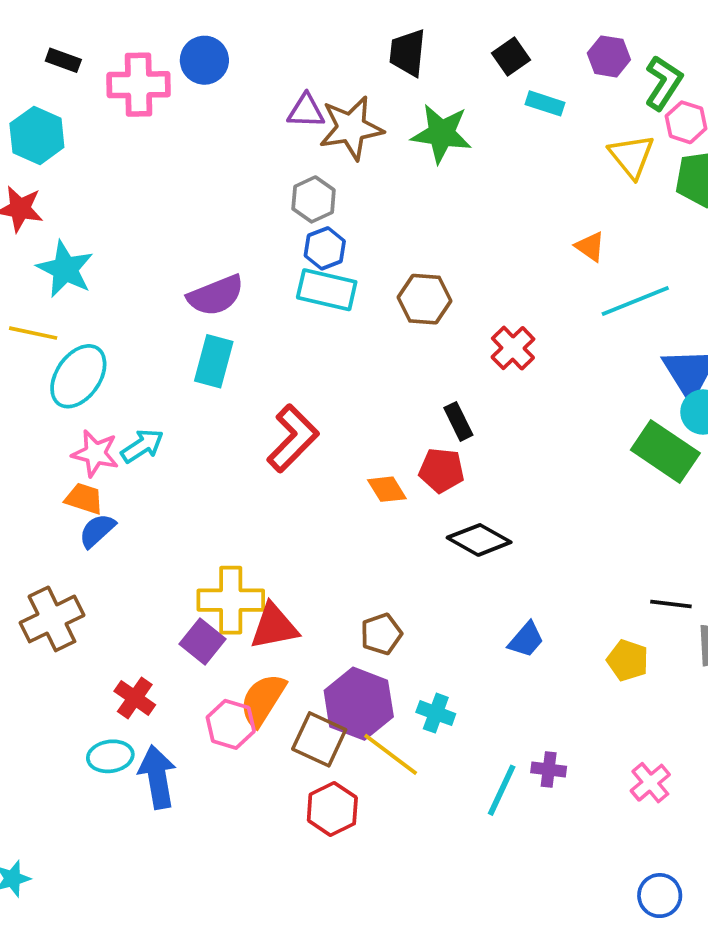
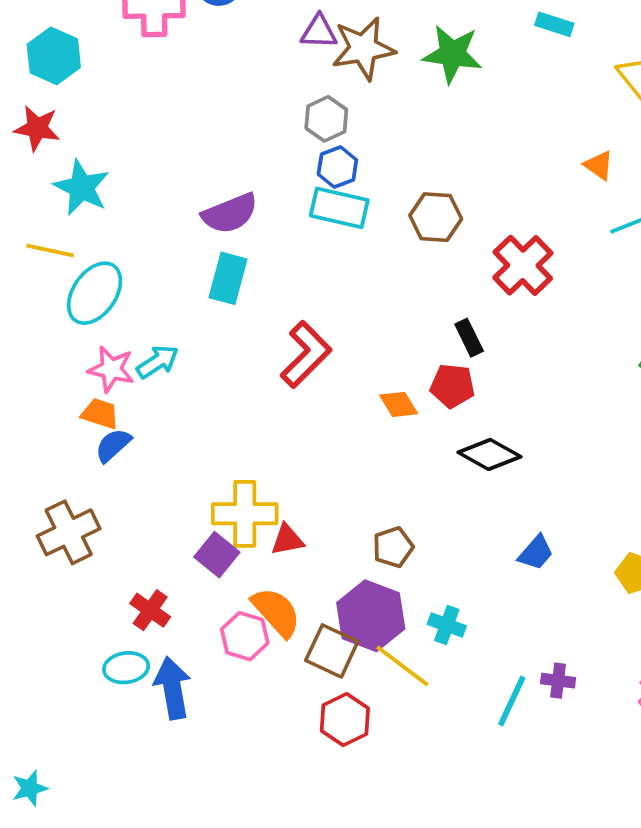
red cross: (513, 348) -> (523, 265), size x1.4
red triangle: (274, 627) -> (287, 540), size x0.7
orange semicircle: (263, 700) -> (276, 612), turned 106

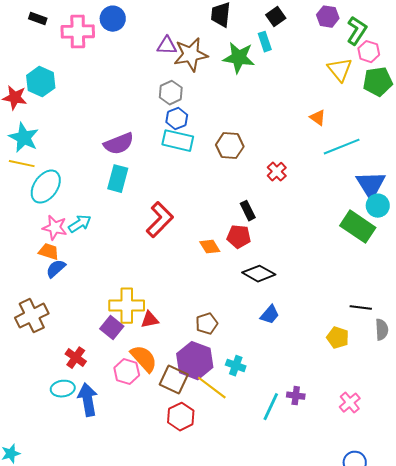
cyan rectangle: (554, 24) -> (265, 42), moved, turned 54
cyan hexagon: (54, 56) -> (41, 82), moved
cyan star: (82, 187) -> (24, 138), moved
red cross: (523, 265) -> (277, 172), size x0.6
blue trapezoid: (536, 553) -> (270, 315), moved

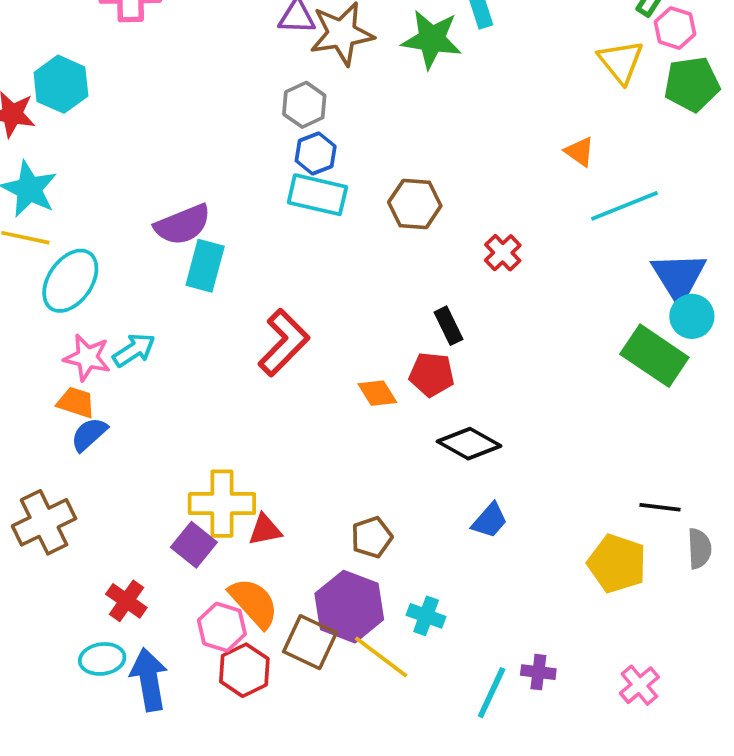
purple semicircle: (119, 144) -> (183, 225), moved
yellow pentagon: (338, 338) -> (617, 563), size x1.4
red hexagon: (181, 417) -> (244, 670), moved

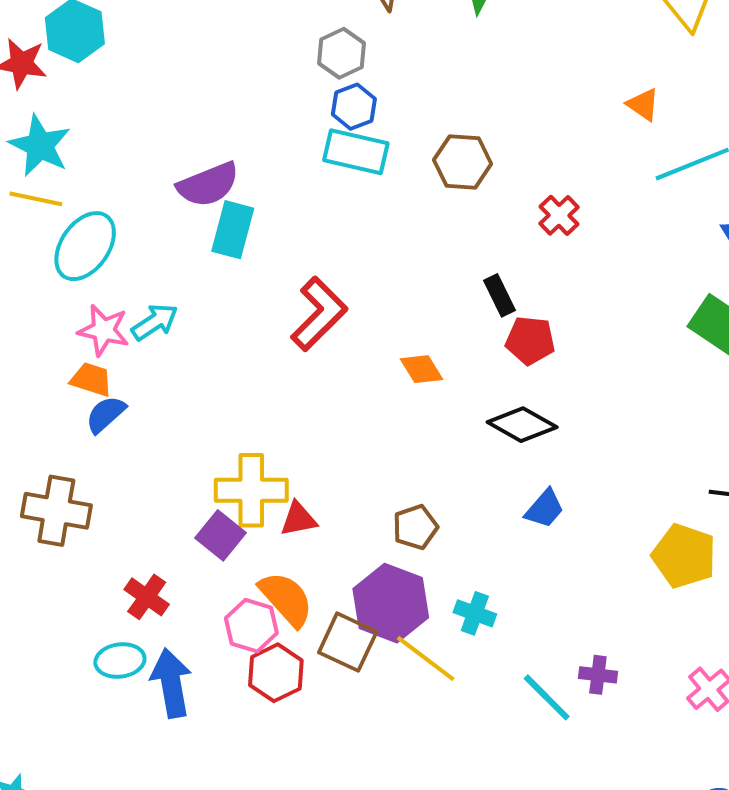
red pentagon: (432, 374) -> (530, 340), moved
brown cross: (44, 522) -> (56, 511), turned 36
cyan line: (492, 693) -> (547, 697), turned -70

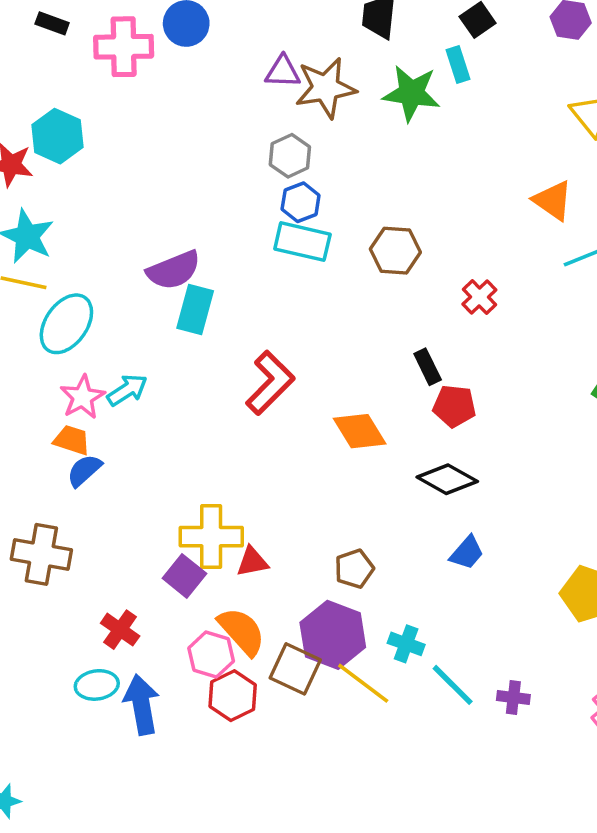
orange triangle: (643, 105) -> (553, 200), size x1.4
pink star: (104, 330) -> (82, 397), turned 30
orange diamond: (422, 369) -> (360, 431), size x1.4
cyan line: (547, 697) -> (453, 685), moved

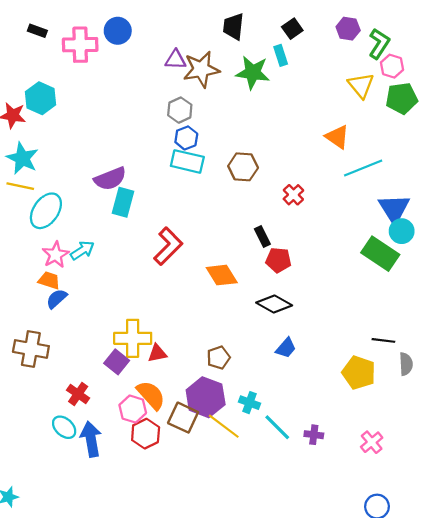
cyan ellipse: (97, 685) -> (64, 427), turned 50

